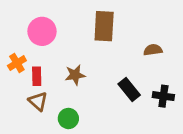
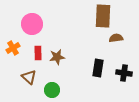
brown rectangle: (104, 26) -> (103, 16), moved
red rectangle: (37, 76) -> (38, 53), moved
black rectangle: (129, 89) -> (98, 68), turned 48

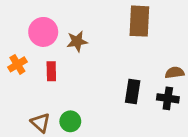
brown semicircle: (116, 38) -> (175, 73), moved
brown star: (57, 57) -> (77, 41), moved
brown triangle: (29, 77) -> (40, 123), moved

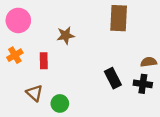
pink circle: (43, 32) -> (18, 20), moved
black rectangle: (133, 92) -> (113, 78), turned -36
brown triangle: (40, 123) -> (34, 93), moved

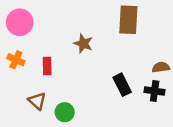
brown star: (66, 35) -> (83, 44), moved, turned 30
orange cross: (15, 55) -> (16, 60), turned -35

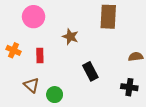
pink circle: (20, 22) -> (34, 17), moved
black rectangle: (122, 85) -> (90, 71), moved
black cross: (155, 91) -> (129, 87), moved

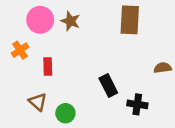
brown star: (70, 37) -> (70, 21), moved
orange cross: (14, 50) -> (20, 50), moved, turned 32
black cross: (129, 87) -> (137, 104), moved

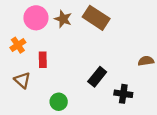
brown rectangle: (130, 20) -> (96, 18), moved, turned -60
black rectangle: (108, 85) -> (97, 77), turned 66
brown triangle: (38, 102) -> (22, 80), moved

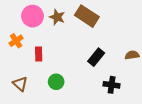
black rectangle: (97, 77) -> (96, 57), moved
brown triangle: (22, 80) -> (20, 84), moved
green circle: (59, 102) -> (56, 82), moved

